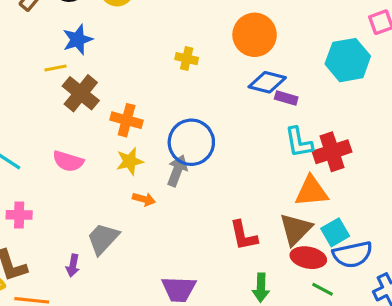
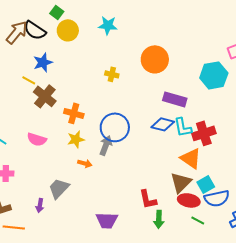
yellow line: (55, 68) -> (29, 80), turned 40
blue diamond: (267, 82) -> (163, 124), moved
purple rectangle: (286, 98) -> (175, 99), size x1.6
orange triangle: (311, 191) -> (191, 158), turned 40
red L-shape: (243, 235) -> (148, 199), moved

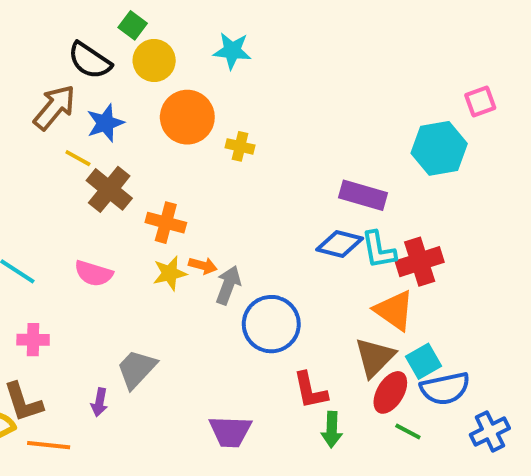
brown arrow: (17, 32) -> (55, 107), moved
orange circle: (155, 59) -> (187, 117), moved
blue circle: (115, 127) -> (271, 324), moved
orange arrow: (85, 163) -> (203, 266), moved
red ellipse: (189, 200) -> (390, 392), turned -70

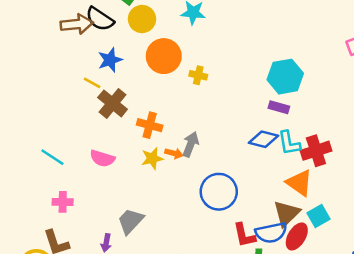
brown arrow: (55, 107) -> (77, 24), moved, turned 44
cyan hexagon: (439, 148) -> (285, 77), moved
purple rectangle: (363, 195) -> (279, 107), size x0.7
gray arrow: (228, 285) -> (191, 144), moved
blue semicircle: (445, 389) -> (271, 233), moved

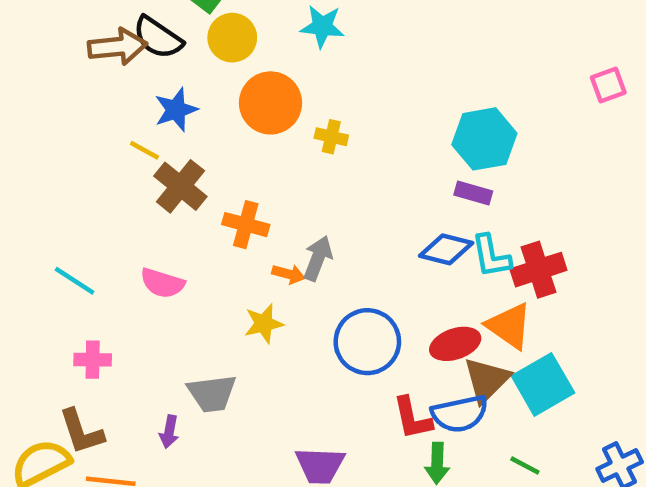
yellow star: (152, 158) -> (264, 324), moved
cyan square: (319, 216) -> (543, 384), size x1.5
gray trapezoid: (130, 221) -> (212, 393), turned -140
red ellipse: (297, 236) -> (455, 344), moved, turned 40

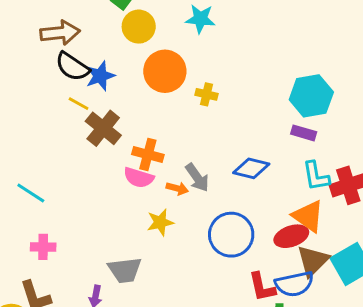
black semicircle: (158, 38) -> (72, 67), moved
blue diamond: (446, 249) -> (251, 168), moved
gray arrow: (318, 258) -> (197, 178), turned 124
pink semicircle: (162, 283) -> (139, 178), moved
orange triangle: (509, 326) -> (308, 216), moved

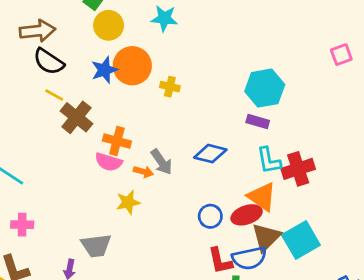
blue star: (100, 76) -> (104, 70), moved
blue circle: (231, 235) -> (210, 216), moved, size x0.6

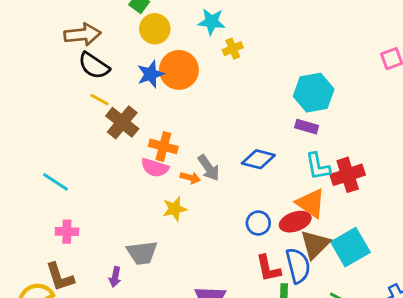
yellow cross: (170, 87) -> (233, 49), moved, turned -36
blue semicircle: (249, 258) -> (298, 266), turned -92

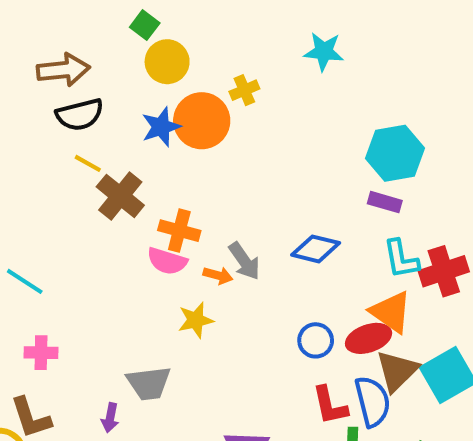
cyan star: (212, 22) -> (324, 52), moved
yellow cross: (233, 49) -> (244, 90), moved
black semicircle: (94, 66) -> (80, 115), turned -48

